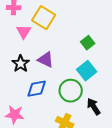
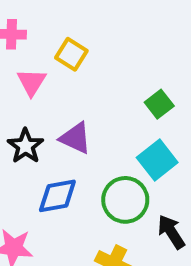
yellow square: (44, 18) -> (71, 54), size x0.7

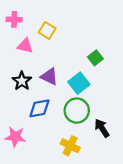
pink triangle: (31, 82) -> (25, 46), turned -49
cyan square: (157, 160) -> (79, 83), moved

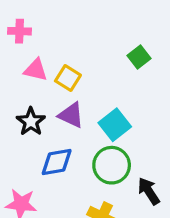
yellow square: (47, 30) -> (68, 78), moved
green square: (95, 58) -> (139, 57), moved

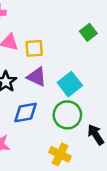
yellow square: (68, 78) -> (34, 48), turned -36

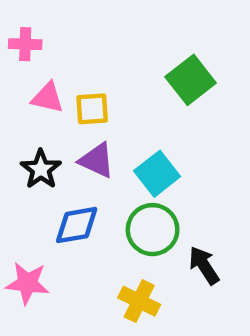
green square: (88, 32) -> (191, 80), size x1.5

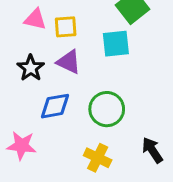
cyan square: (157, 174) -> (116, 44), moved, turned 32
black arrow: (204, 265) -> (152, 150), moved

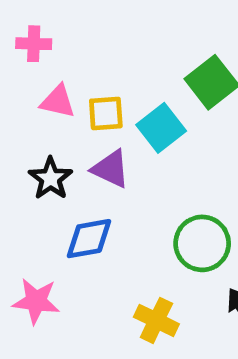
cyan square: (116, 44) -> (161, 128), moved, turned -32
green circle: (107, 109) -> (202, 243), moved

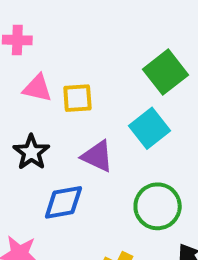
cyan square: (161, 128) -> (150, 128), moved
purple triangle: (111, 169) -> (97, 156), moved

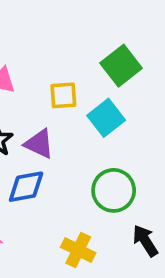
yellow square: (77, 98) -> (63, 95), moved
purple triangle: (97, 156) -> (39, 144), moved

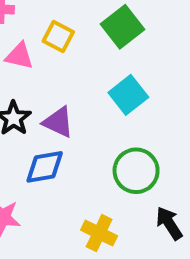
green square: (121, 66) -> (122, 27), moved
yellow square: (63, 95) -> (58, 36), moved, turned 32

